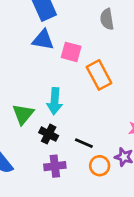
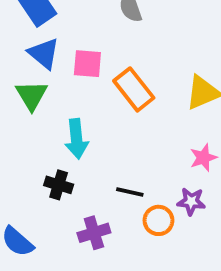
blue triangle: (43, 40) -> (44, 53), turned 40
green triangle: (23, 114) -> (32, 95), moved
black cross: (49, 134) -> (59, 185), moved

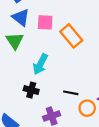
cyan arrow: (77, 139) -> (40, 64), turned 35

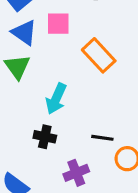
pink square: (45, 22) -> (58, 24), moved

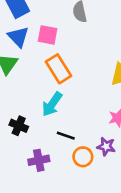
orange rectangle: (99, 55) -> (58, 69), moved
cyan arrow: (56, 99) -> (52, 104), moved

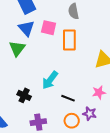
orange rectangle: (58, 69) -> (69, 40), moved, turned 30
black line: (66, 136) -> (68, 98), moved

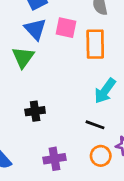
cyan arrow: (50, 80) -> (105, 91), moved
black cross: (24, 95) -> (35, 111), moved, turned -32

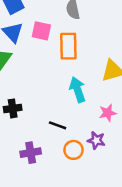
cyan arrow: (105, 91) -> (77, 90), turned 125
black line: (95, 125) -> (58, 125), moved

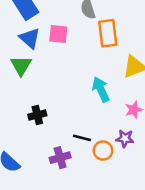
orange rectangle: (68, 46) -> (108, 33), moved
black line: (58, 125) -> (82, 138), moved

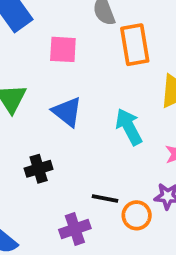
blue triangle: (30, 38) -> (67, 112), moved

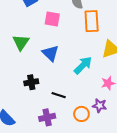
cyan arrow: (129, 127) -> (83, 65), turned 66
black line: (105, 198) -> (59, 95), moved

